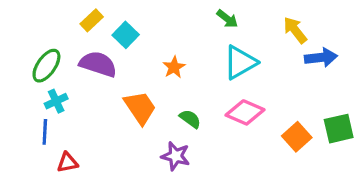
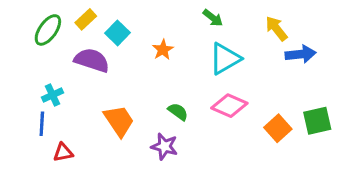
green ellipse: (46, 66) -> (48, 30), moved
orange star: (174, 67) -> (163, 50), moved
orange trapezoid: (140, 108) -> (119, 121), moved

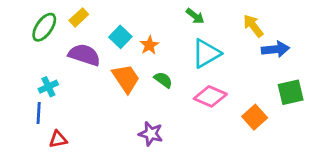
cyan square: (118, 33) -> (120, 37), moved
green semicircle: (178, 112) -> (163, 80), moved
orange trapezoid: (119, 121) -> (126, 78), moved
green square: (317, 121) -> (291, 92), moved

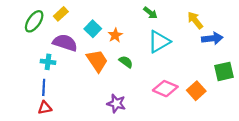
cyan cross: (48, 87) -> (48, 62), moved, turned 32
pink diamond: (210, 96) -> (165, 89), moved
blue line: (39, 113) -> (44, 87), moved

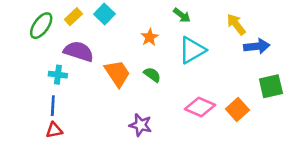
cyan square: (93, 29) -> (104, 14), moved
orange star: (115, 35) -> (150, 37), moved

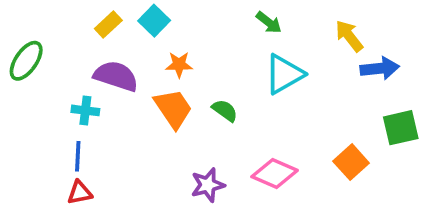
green ellipse: (41, 26) -> (26, 61), moved
orange star: (150, 37) -> (179, 65), moved, turned 30
pink diamond: (200, 107) -> (275, 174), moved
purple star: (141, 125) -> (208, 185), turned -30

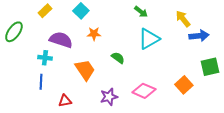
yellow rectangle: (108, 24) -> (45, 11), moved
orange trapezoid: (173, 109) -> (85, 70), moved
red triangle: (80, 193) -> (65, 101), moved

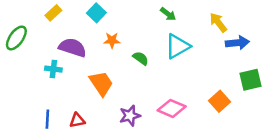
green semicircle: (118, 58) -> (141, 58), moved
blue line: (41, 82) -> (47, 119), moved

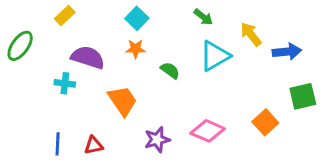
cyan square: (96, 13) -> (137, 18), moved
yellow arrow: (218, 22) -> (251, 34), moved

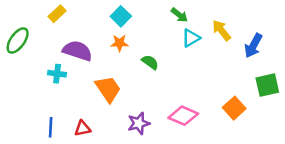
blue arrow: (287, 52) -> (253, 46), turned 125
cyan triangle: (215, 56) -> (191, 38), moved, size x0.7

